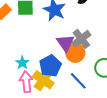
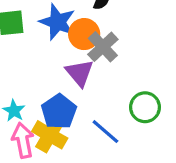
gray cross: (81, 39) -> (103, 47), moved
orange circle: (75, 53) -> (84, 34), moved

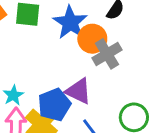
purple triangle: (80, 73) -> (78, 91), moved, turned -36

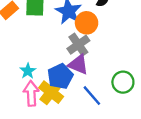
gray cross: (107, 54) -> (78, 45), moved

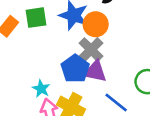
blue pentagon: (60, 76) -> (75, 69), moved

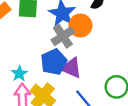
gray cross: (91, 50) -> (63, 36), moved

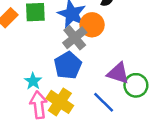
purple triangle: (71, 68) -> (118, 73), moved

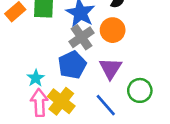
orange circle: (92, 25) -> (113, 30), moved
purple triangle: (118, 73) -> (110, 68), moved, turned 40

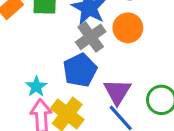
purple triangle: (110, 68) -> (117, 92), moved

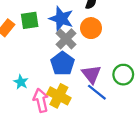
cyan star: (36, 87) -> (21, 82), moved

